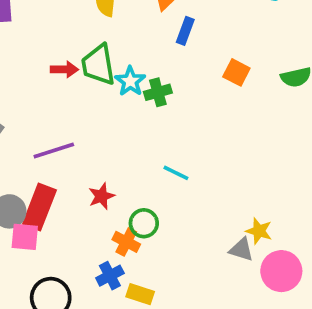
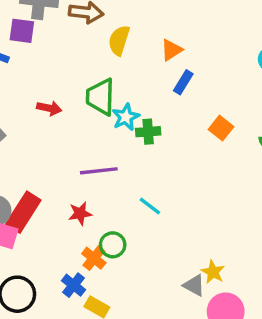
red arrow: (64, 69) -> (49, 108), moved
purple line: (54, 150) -> (99, 171), moved
blue cross: (110, 276) -> (73, 285), turned -35

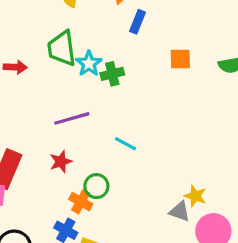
orange square: (221, 128) -> (180, 59), turned -30

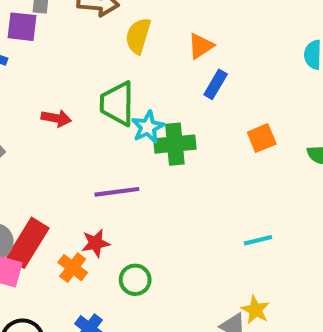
orange square: (180, 59) -> (262, 138), turned -30
green cross: (112, 74) -> (175, 144), size x1.4
cyan line: (125, 144) -> (258, 240), moved, turned -50
orange cross: (81, 202) -> (73, 268), moved

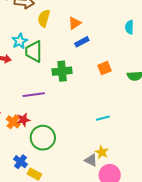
blue rectangle: (216, 84) -> (82, 42), turned 32
cyan star: (148, 127) -> (20, 41), moved
orange cross: (73, 268) -> (13, 122), moved
green circle: (135, 280) -> (43, 138), size x1.6

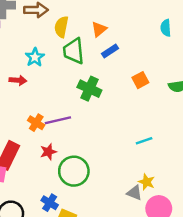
green trapezoid: (34, 51) -> (74, 51), moved
green cross: (62, 71) -> (89, 89), turned 36
orange cross: (13, 122) -> (36, 123), moved

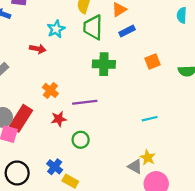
green cross: (89, 89) -> (104, 64), turned -30
purple line: (58, 120) -> (85, 102), moved
green circle: (74, 171) -> (81, 140), size x0.6

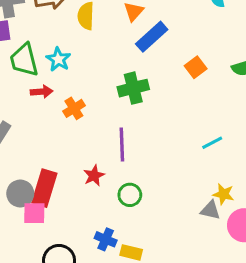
green trapezoid: (93, 27) -> (24, 60), moved
blue rectangle: (127, 31) -> (152, 37), size x1.5
orange cross: (50, 90) -> (74, 108), moved, turned 35
purple line: (85, 102) -> (122, 145), turned -70

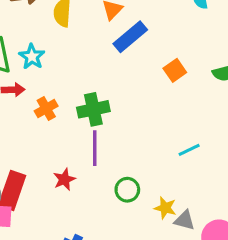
green cross: (133, 88) -> (93, 109), moved
yellow star: (223, 194) -> (165, 208), moved
green circle: (130, 195) -> (127, 190), moved

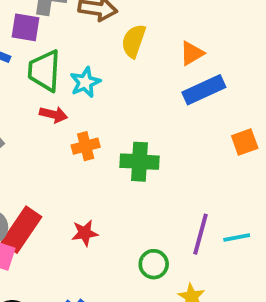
purple line: (95, 148) -> (200, 234), moved

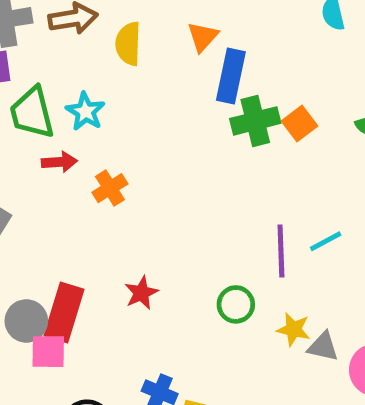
blue rectangle: (204, 90) -> (231, 76), turned -36
green cross: (139, 162) -> (255, 121), moved

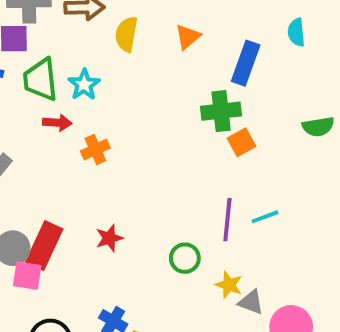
blue rectangle: (231, 76) -> (246, 63), moved
orange square: (300, 124) -> (241, 142), moved

